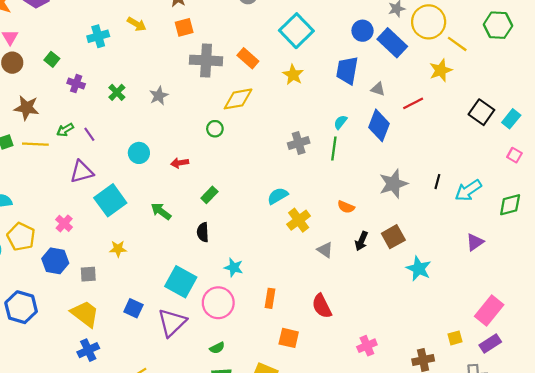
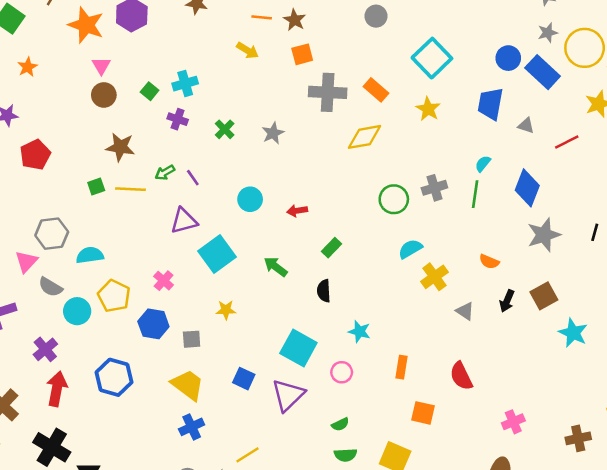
cyan cross: (98, 36) -> (185, 84), moved
blue diamond: (379, 125) -> (527, 188), moved
green circle: (215, 129) -> (394, 199), moved, size x1.5
pink circle: (218, 303) -> (342, 372), size x0.6

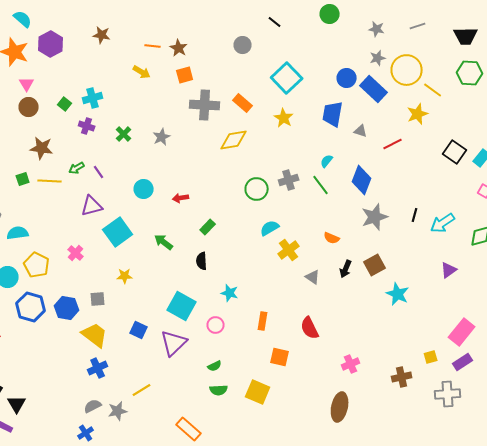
green line: (475, 194) -> (321, 185), turned -45
blue hexagon: (153, 324) -> (67, 308), moved
blue hexagon: (114, 377) -> (31, 307), moved

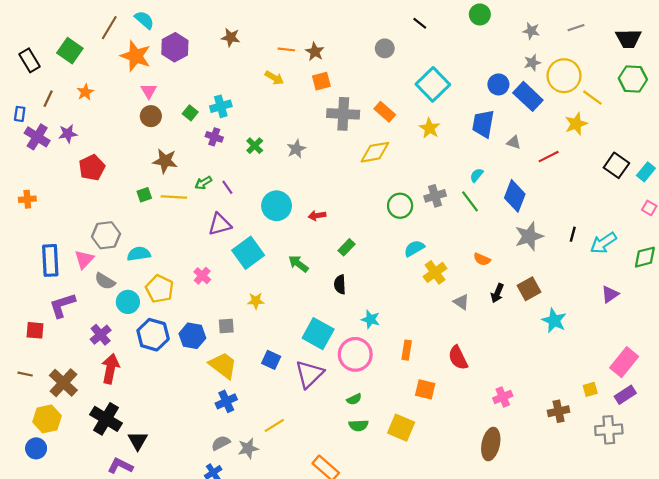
cyan circle: (144, 189) -> (277, 206), size x1.4
pink circle: (216, 325) -> (355, 354), size x1.8

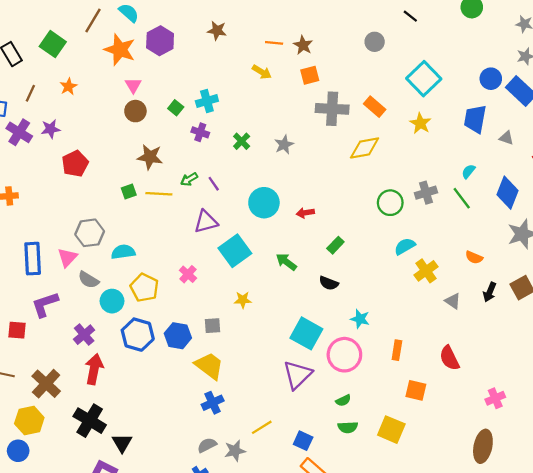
black semicircle: (340, 284) -> (329, 283), turned -66
blue square: (271, 360) -> (303, 441), moved

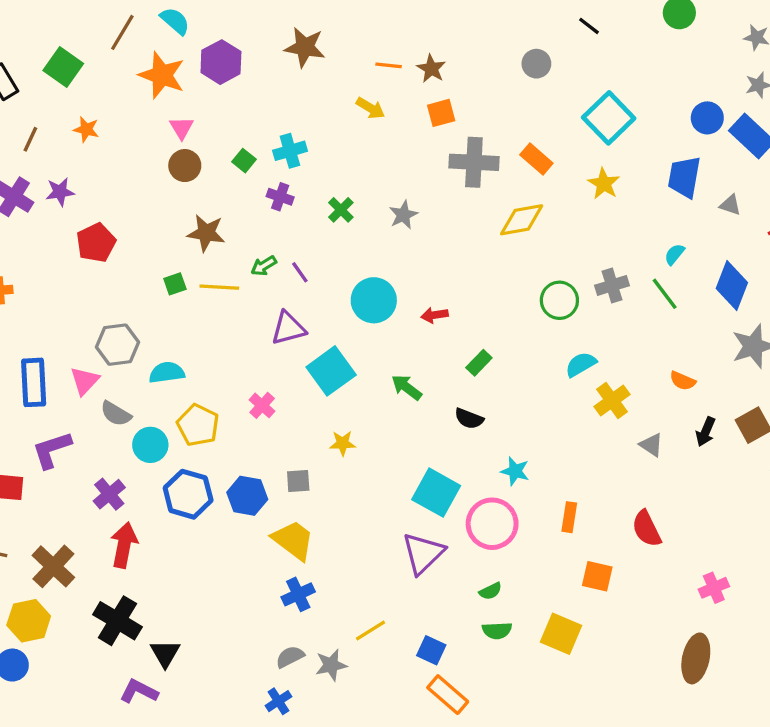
brown star: (217, 31) -> (305, 47), size x1.4
orange star: (68, 86) -> (86, 129), turned -30

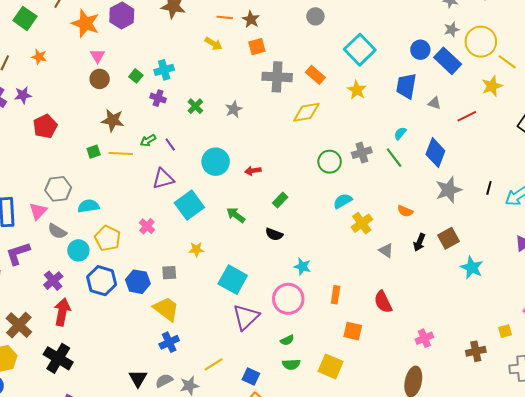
cyan square: (436, 493) -> (233, 280), moved
black triangle: (165, 654) -> (138, 379), moved

